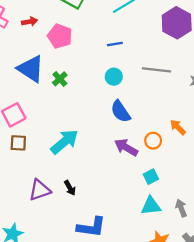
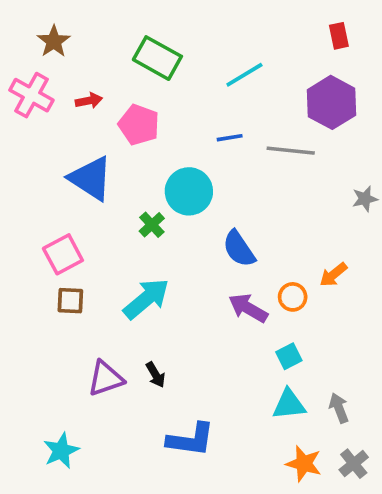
gray line: (156, 70) -> (291, 151), moved
cyan circle: (114, 77) -> (189, 191), moved, size x1.6
green cross: (60, 79) -> (152, 225), moved
orange arrow: (178, 127) -> (333, 275), turned -84

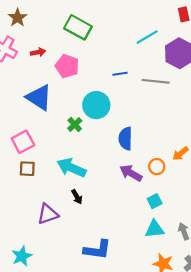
cyan line: (244, 75) -> (147, 37), moved
blue semicircle: (239, 249) -> (125, 139), turned 35
cyan arrow: (146, 299) -> (71, 168), turned -116
black arrow: (156, 375) -> (77, 197), moved

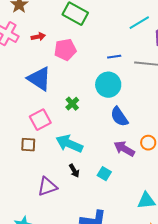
pink pentagon: (67, 66) -> (65, 50), turned -30
cyan circle: (96, 105) -> (108, 85), moved
blue semicircle: (125, 139) -> (119, 117), turned -35
pink square: (23, 142) -> (40, 120), moved
cyan square: (155, 201) -> (104, 174), moved, turned -32

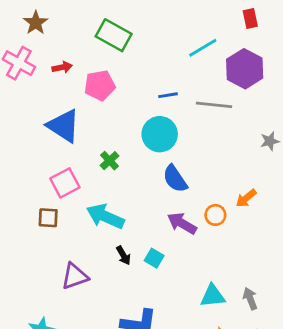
black arrow: (74, 171) -> (123, 255), moved

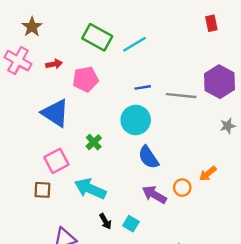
cyan line: (203, 48) -> (134, 44), moved
purple hexagon: (245, 69) -> (220, 82), moved

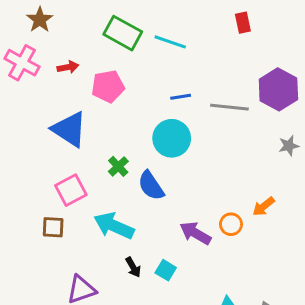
red rectangle: (211, 23) -> (243, 23), moved
cyan line: (134, 44) -> (170, 42), turned 50
blue semicircle: (148, 157) -> (151, 186), moved

